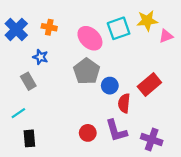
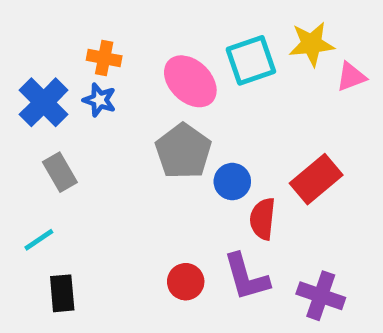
blue cross: (16, 29) -> (44, 102), moved
blue star: (40, 57) -> (99, 100), moved

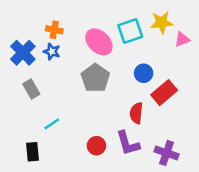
blue circle: (232, 182) -> (144, 73), moved
cyan line: (39, 240) -> (52, 124), moved

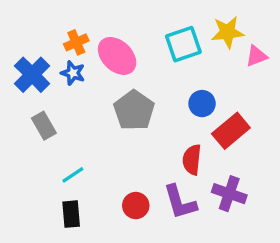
orange cross: (54, 30) -> (76, 42), turned -35
pink ellipse: (99, 42) -> (117, 56), moved
black rectangle: (32, 152) -> (71, 214), moved
purple cross: (167, 153) -> (229, 194), moved

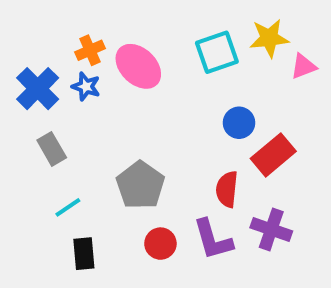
gray pentagon: (134, 110) -> (140, 185), moved
cyan line: (73, 175) -> (68, 207), moved

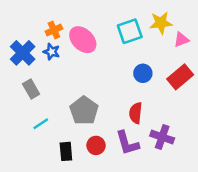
red rectangle: (273, 155) -> (180, 77), moved
black rectangle: (84, 254) -> (66, 151), moved

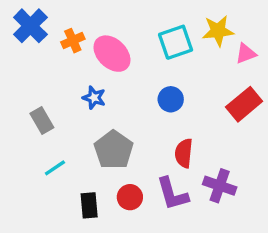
blue star: (52, 52) -> (94, 98), moved
blue cross: (23, 53) -> (30, 26), moved
blue circle: (143, 73) -> (171, 99), moved

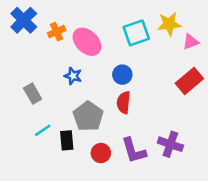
blue circle: (171, 99) -> (122, 75), moved
red semicircle: (184, 153) -> (124, 102), moved
black rectangle: (89, 205) -> (67, 140), moved

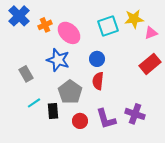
blue star: (73, 76) -> (58, 60), size x1.6

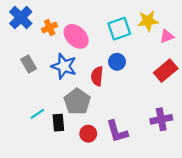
blue circle: (97, 59) -> (117, 62), moved
gray rectangle: (26, 74) -> (29, 64), moved
red semicircle: (98, 81) -> (97, 76), moved
purple cross: (135, 114) -> (161, 119), moved, turned -30

